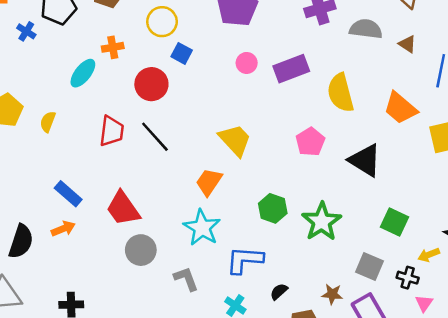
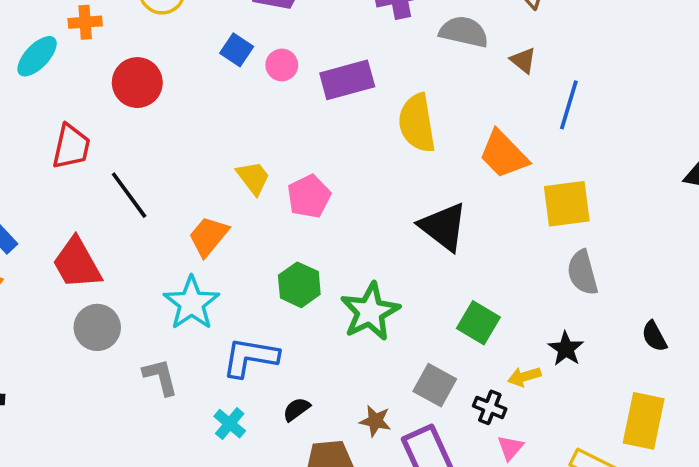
blue square: (182, 53) -> (237, 50), moved
black line: (155, 137) -> (129, 195), moved
yellow trapezoid: (235, 140) -> (253, 178), size x0.7
pink pentagon: (310, 142) -> (309, 196), moved

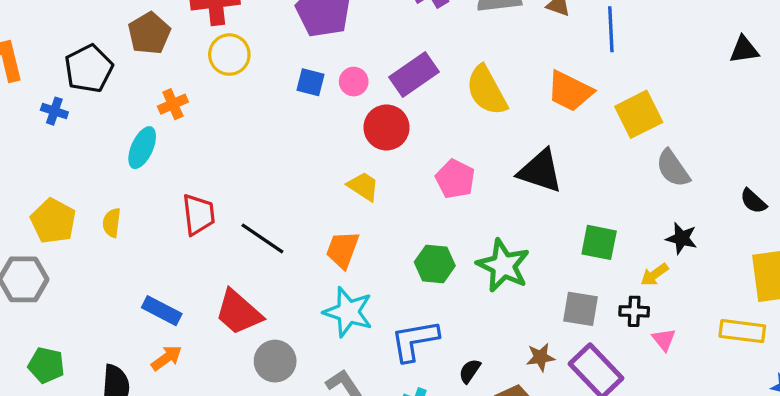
red circle: (137, 83) -> (386, 127), moved
pink pentagon: (309, 196) -> (455, 179), moved

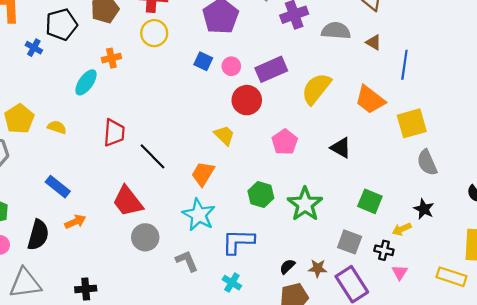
yellow semicircle: (487, 90) -> (316, 89), turned 56
black triangle: (540, 171) -> (341, 148), size x0.7
yellow semicircle: (112, 223) -> (57, 127), turned 90
blue rectangle: (162, 311) -> (58, 187), moved
black semicircle: (470, 371) -> (287, 266), moved

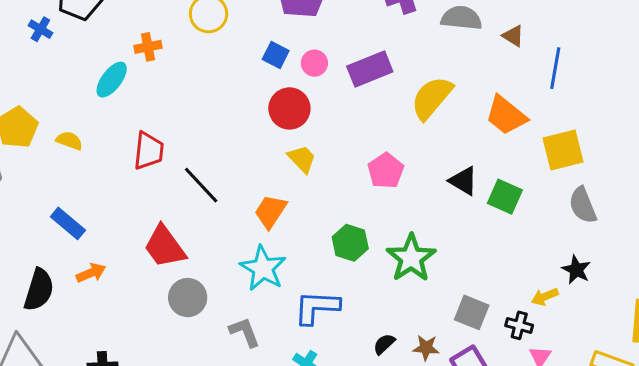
red circle: (247, 100) -> (289, 108), moved
green square: (370, 201) -> (505, 197), moved

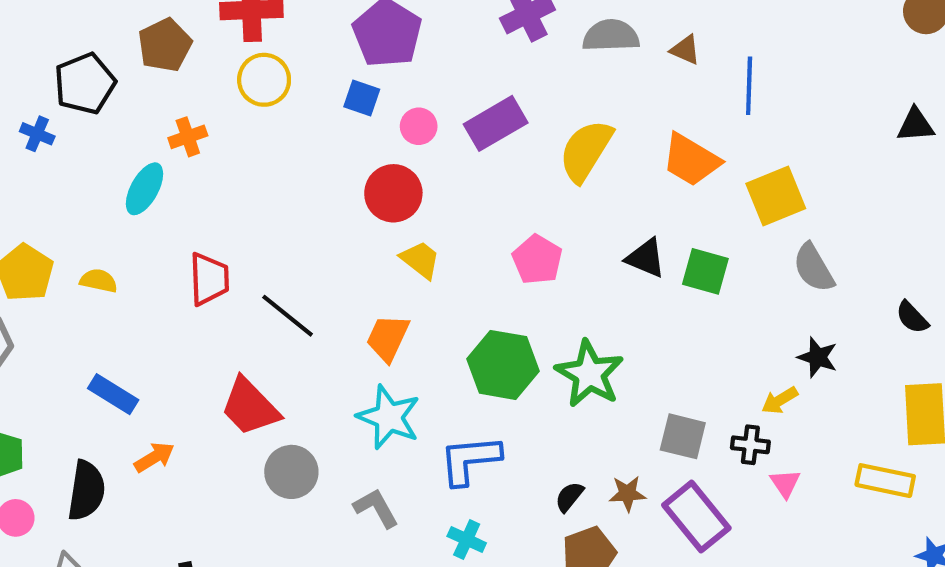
blue square: (276, 55) -> (362, 98), moved
green hexagon: (350, 243) -> (503, 365), size x1.4

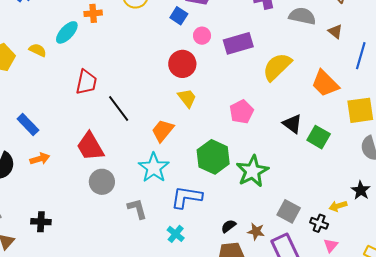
yellow semicircle: (99, 281) -> (38, 50), moved

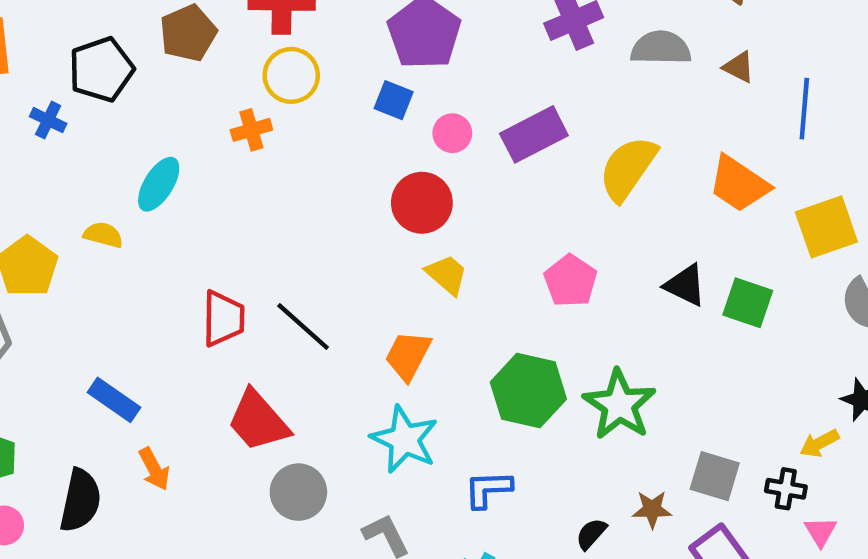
orange cross: (93, 13) -> (251, 130), moved
red trapezoid: (86, 82) -> (223, 318), moved
orange arrow: (40, 159) -> (154, 469), turned 90
blue L-shape: (187, 197) -> (488, 489), size x0.7
brown star: (256, 231) -> (652, 509), moved

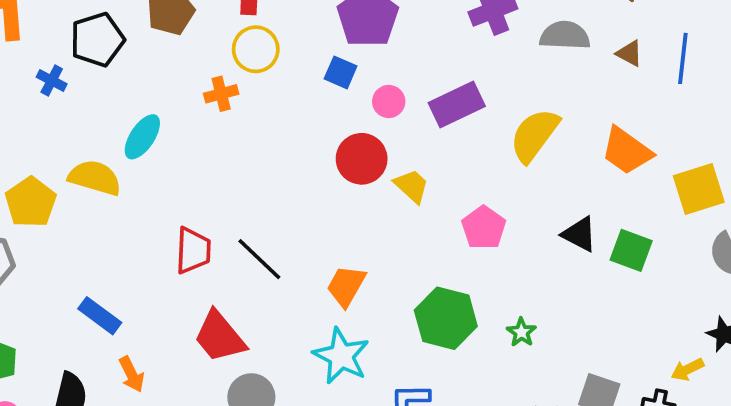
blue line: (804, 109) -> (683, 58), moved
yellow semicircle: (103, 235) -> (95, 178), size x1.6
yellow trapezoid: (447, 275) -> (412, 186), moved
green star: (619, 405) -> (521, 332), size x0.5

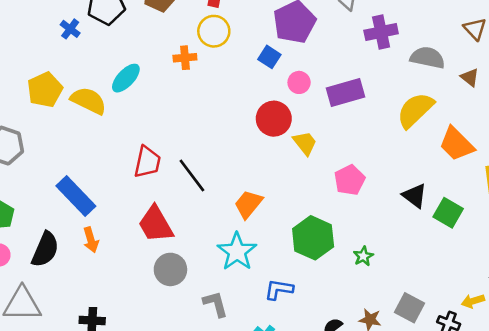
yellow semicircle: (534, 135) -> (415, 110), moved
yellow pentagon: (31, 202) -> (45, 90), moved
blue rectangle: (100, 316) -> (76, 196), size x1.4

